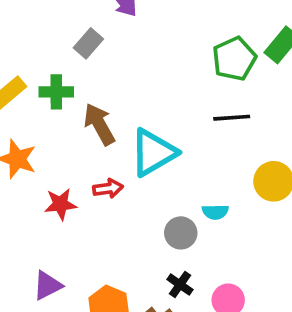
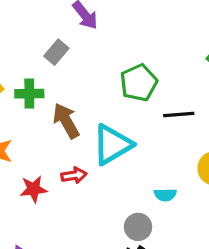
green pentagon: (234, 59) -> (139, 83), moved
gray circle: (181, 233) -> (138, 227), moved

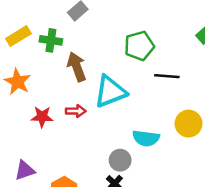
cyan semicircle: (165, 195) -> (146, 138), size x1.5

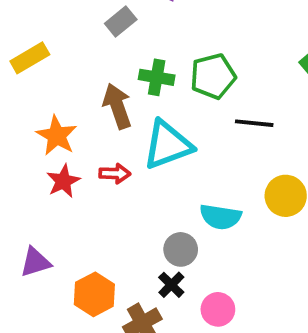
green cross: (51, 40) -> (157, 77), moved
orange star: (17, 82) -> (57, 136), moved
red star: (42, 117) -> (63, 181), turned -30

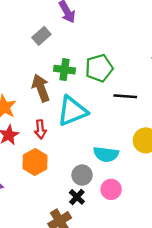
red arrow: (115, 174) -> (40, 129), turned 84
orange hexagon: (94, 294) -> (35, 162), moved
pink circle: (218, 309) -> (111, 189), moved

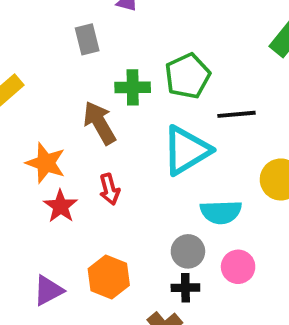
gray rectangle: (41, 36) -> (87, 39), turned -54
cyan triangle: (72, 111) -> (186, 150), moved
orange hexagon: (35, 162) -> (109, 277), moved
black cross: (77, 197) -> (185, 288), turned -35

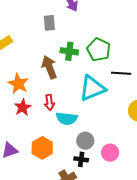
green pentagon: (188, 76) -> (99, 50), turned -30
cyan semicircle: (221, 212) -> (67, 118), moved

